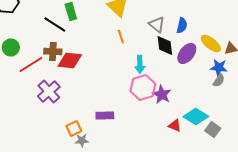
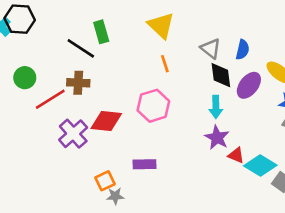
red diamond: (70, 60) -> (106, 121), moved
cyan arrow: (140, 64) -> (216, 107), moved
pink hexagon: (143, 88) -> (153, 106), moved
red triangle: (175, 126) -> (236, 155), moved

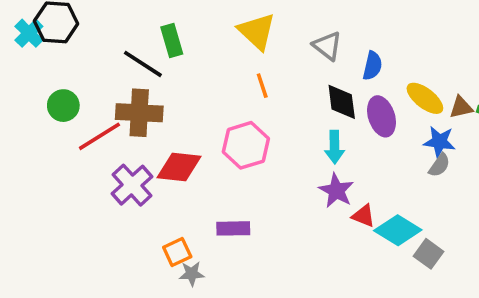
gray triangle: (211, 48) -> (327, 46), moved
brown cross: (78, 83) -> (139, 113), size x1.4
purple ellipse: (249, 85) -> (382, 116), turned -56

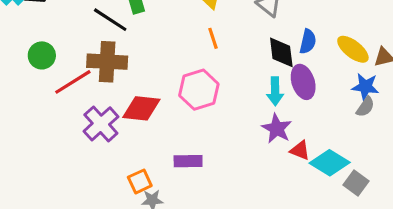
blue semicircle: (372, 66) -> (308, 41), moved
purple ellipse: (382, 116) -> (303, 82), moved

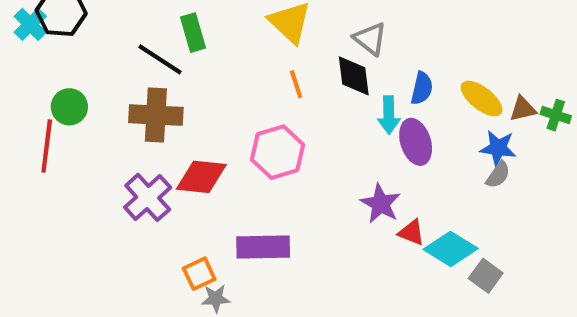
black diamond: (281, 52) -> (354, 76), moved
red line: (73, 82) -> (47, 146), moved, turned -51
cyan arrow: (275, 91) -> (389, 115), moved
purple rectangle: (188, 161) -> (263, 247), size x1.4

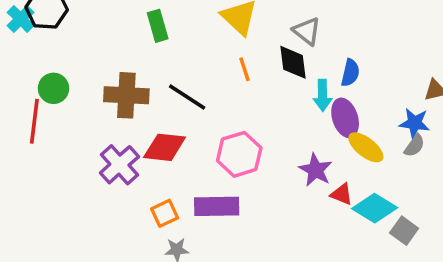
black line: (160, 59) -> (187, 97), moved
yellow ellipse: (482, 99) -> (366, 147), moved
pink hexagon: (278, 152) -> (239, 154), moved
orange square: (199, 274) -> (165, 213), moved

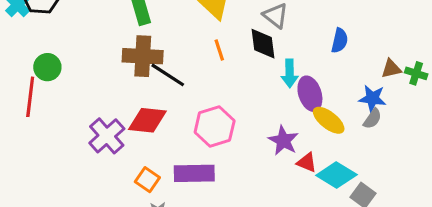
blue semicircle: (350, 73) -> (340, 41), moved
brown cross: (126, 95) -> (143, 56), moved
orange square: (165, 213) -> (147, 180), turned -30

